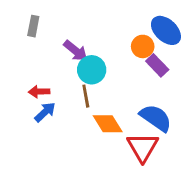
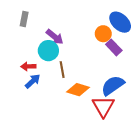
cyan circle: (92, 70) -> (48, 51), moved
blue semicircle: (156, 118) -> (113, 85), turned -70
orange diamond: (108, 124) -> (78, 90), turned -40

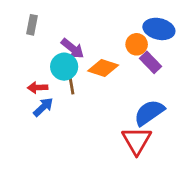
blue ellipse: (120, 22) -> (159, 29), turned -30
brown line: (62, 70) -> (71, 83), moved
orange diamond: (78, 90) -> (103, 68), moved

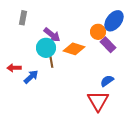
blue ellipse: (159, 29) -> (114, 21), turned -65
red arrow: (38, 88) -> (14, 68), moved
blue semicircle: (149, 113) -> (107, 81), size x0.6

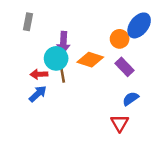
purple arrow: (52, 35) -> (63, 43), turned 54
purple rectangle: (108, 45) -> (124, 67), moved
red arrow: (14, 68) -> (39, 74), moved
red triangle: (98, 101) -> (120, 123), size x0.7

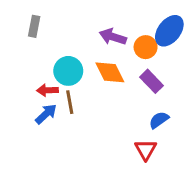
purple arrow: (63, 43) -> (113, 37), moved, turned 105
orange diamond: (90, 60) -> (110, 72), turned 45
brown line: (62, 73) -> (70, 102), moved

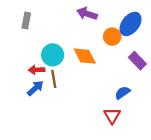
purple arrow: (113, 37) -> (87, 14), moved
purple rectangle: (152, 81) -> (137, 61), moved

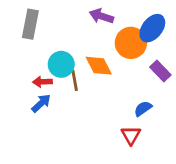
gray rectangle: (26, 21) -> (30, 24), size x1.5
orange circle: (112, 37) -> (131, 43), size x1.5
brown line: (54, 79) -> (75, 80), moved

